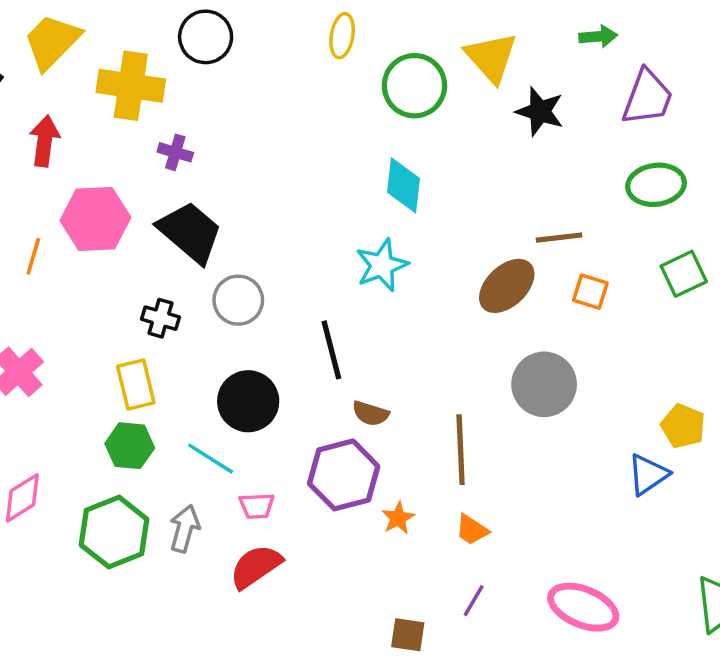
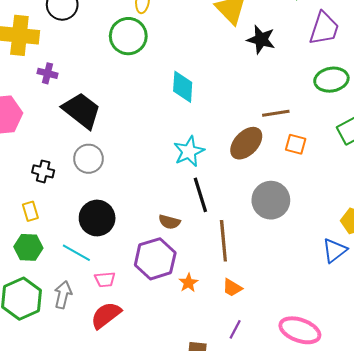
green circle: (414, 86) -> (128, 36), moved
black trapezoid: (190, 232) -> (82, 111), moved
cyan star: (382, 265) -> (189, 151), moved
black line: (331, 350) -> (200, 195), moved
yellow rectangle: (136, 385) -> (30, 211), size x0.7

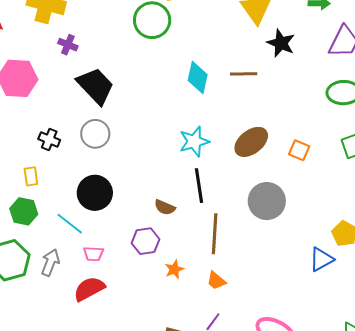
brown line: (276, 113) -> (244, 74), moved
purple hexagon: (155, 259) -> (146, 241), size x0.7

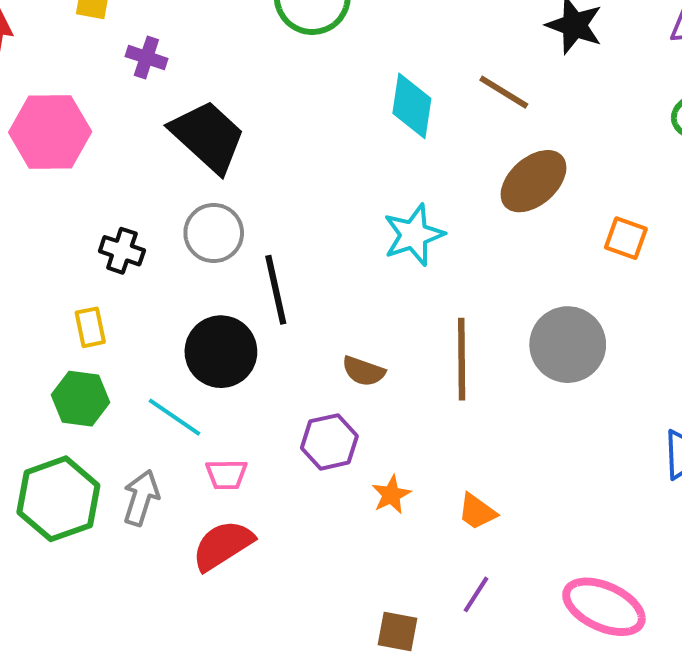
brown line: (244, 74) -> (504, 92), turned 36
brown ellipse: (251, 142) -> (534, 181), moved
black line: (199, 186) -> (276, 290), moved
brown line: (215, 234) -> (462, 359), moved

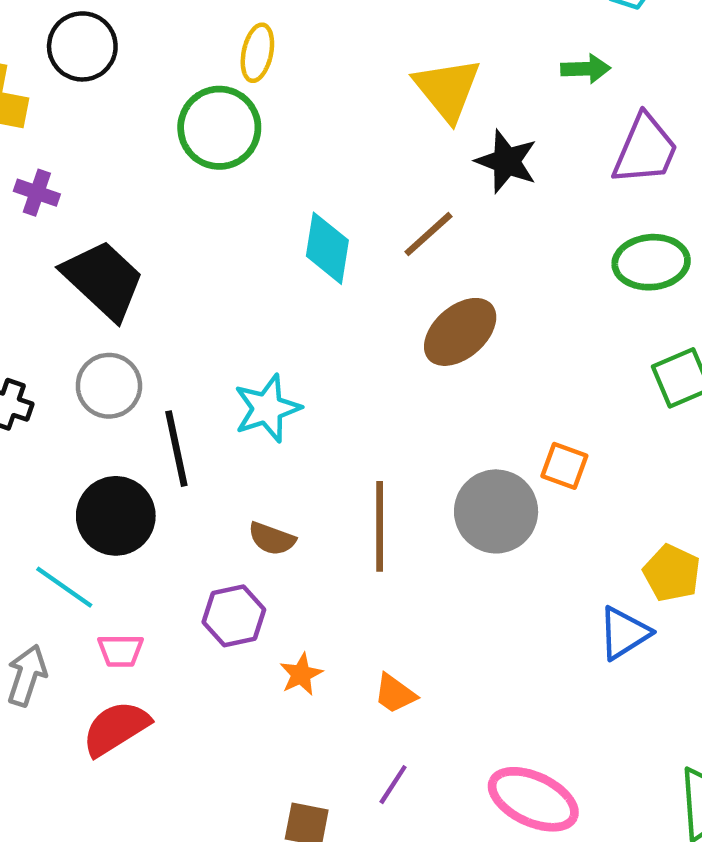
brown line: (504, 92) -> (428, 234), turned -74
cyan star: (414, 235) -> (267, 408), moved
orange square: (626, 238) -> (564, 466), moved

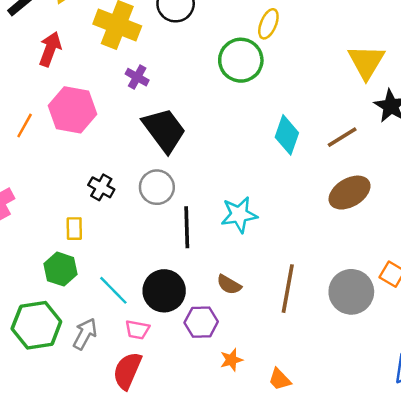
black circle: (116, 516) -> (164, 291), moved
red semicircle: (116, 728) -> (127, 371), turned -45

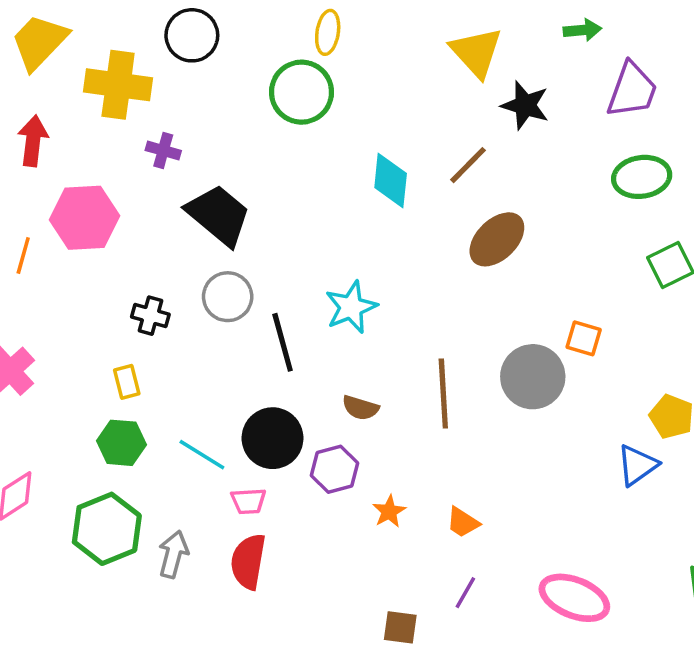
gray arrow: (85, 334) -> (173, 554), moved

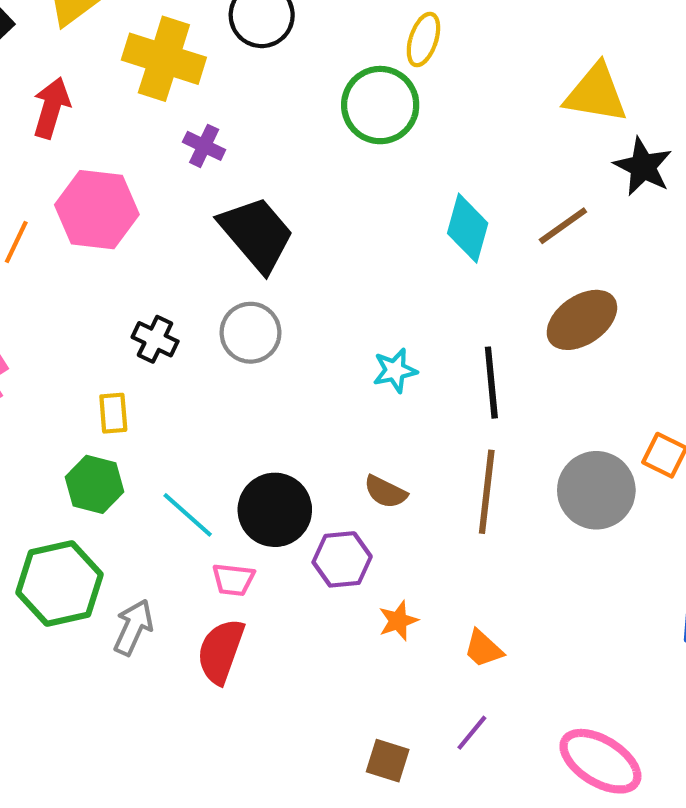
yellow triangle: (476, 52) -> (596, 93), turned -48
cyan star: (351, 307) -> (395, 370), size x0.7
black line: (283, 342) -> (491, 383), moved

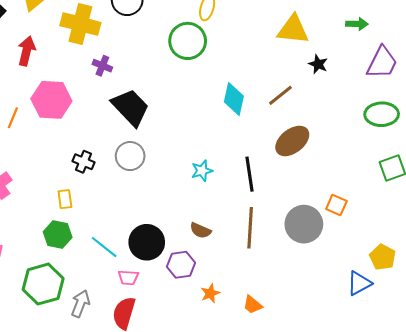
black star: (643, 167) -> (318, 64), size x0.7

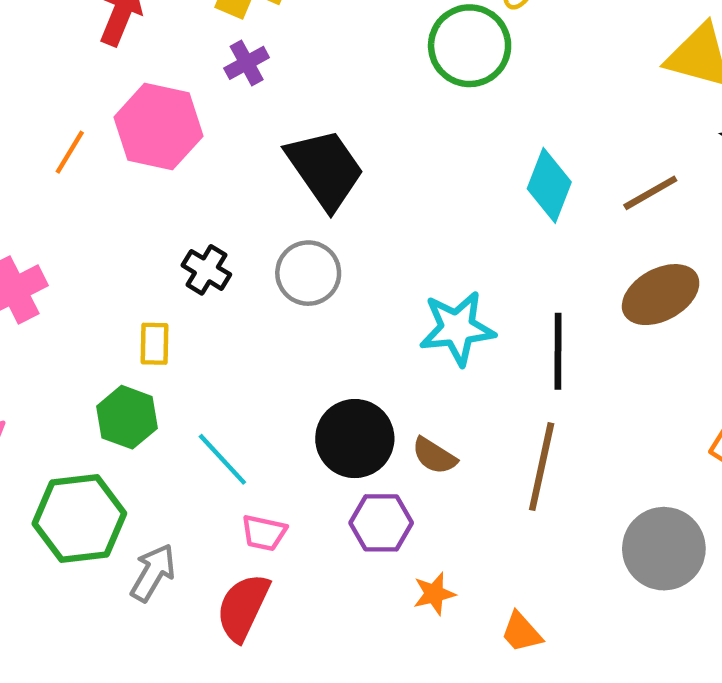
purple cross: (102, 66) -> (247, 63), moved, turned 30
cyan star: (202, 171) -> (457, 328), size x1.6
gray circle: (304, 224) -> (664, 549), moved
black circle: (147, 242) -> (355, 439), moved

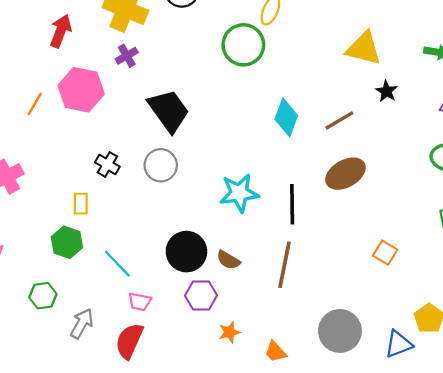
green hexagon: (79, 518) -> (43, 296), size x0.6
gray circle: (664, 549) -> (340, 331), moved

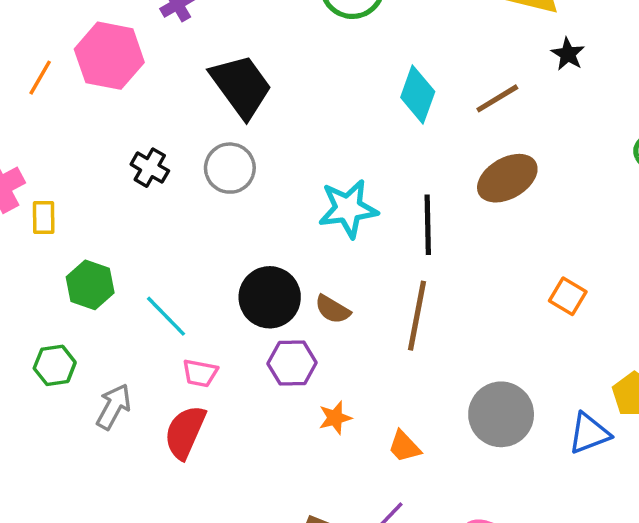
yellow rectangle: (81, 204) -> (44, 218), moved

